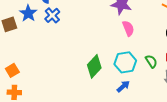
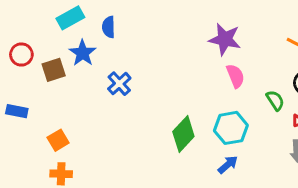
blue cross: (52, 15) -> (119, 84), moved
green semicircle: (151, 61) -> (275, 100), moved

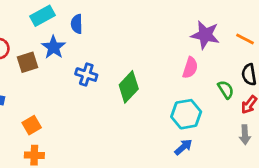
purple star: (225, 39) -> (205, 35), moved
pink semicircle: (235, 76) -> (190, 68), turned 40
blue cross: (119, 84) -> (86, 75), turned -30
green diamond: (183, 134) -> (129, 87), moved

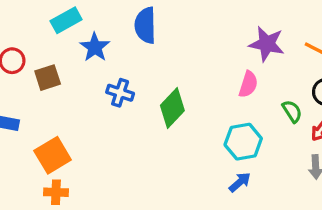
blue semicircle: (77, 24) -> (145, 25), moved, size x1.5
blue star: (53, 47) -> (95, 47), moved
orange square: (32, 125) -> (53, 155), size x1.5

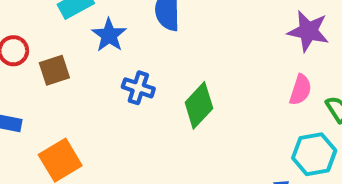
pink semicircle: (248, 84) -> (300, 90), moved
cyan hexagon: (243, 142) -> (314, 154), moved

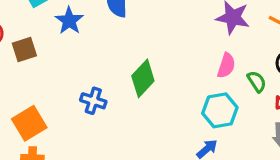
blue cross: (138, 88) -> (93, 101), moved
cyan hexagon: (314, 154) -> (220, 110), moved

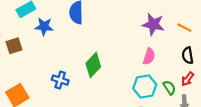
blue star: (69, 21) -> (44, 26), turned -30
green semicircle: (257, 82) -> (169, 88), moved

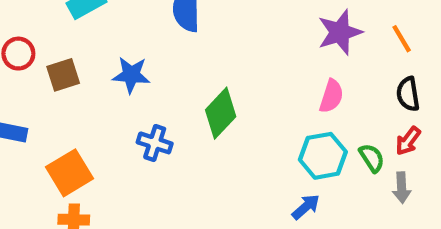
purple star: (153, 24) -> (340, 32), turned -30
blue star: (44, 26) -> (131, 75), moved
orange line: (184, 28) -> (402, 39), turned 32

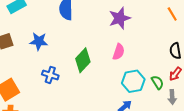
purple star: (340, 32) -> (120, 18), moved
orange line: (402, 39) -> (172, 14), moved
pink semicircle: (331, 96) -> (119, 52), moved

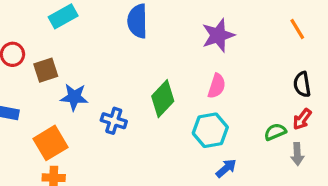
blue star: (39, 41) -> (74, 97), moved
cyan hexagon: (133, 81) -> (210, 130), moved
green semicircle: (157, 82) -> (275, 132), turned -80

